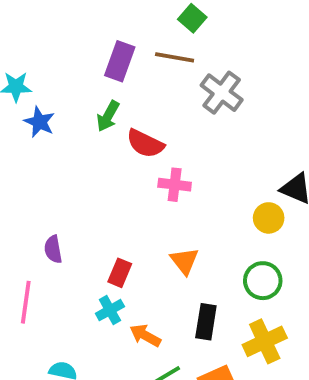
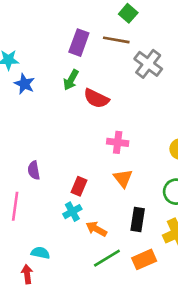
pink cross: (175, 185) -> (118, 142), moved

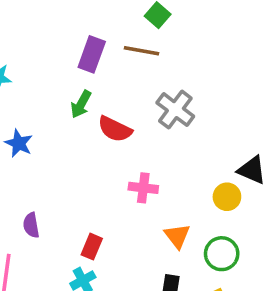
gray cross: (148, 64) -> (175, 110), moved
blue star: (24, 84) -> (19, 143), moved
orange triangle: (123, 178) -> (177, 236), moved

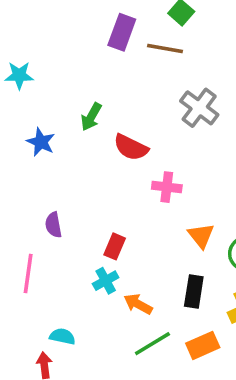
purple rectangle: (92, 54) -> (122, 32), moved
green arrow: (81, 104) -> (91, 117), moved
red semicircle: (115, 129) -> (131, 147), moved

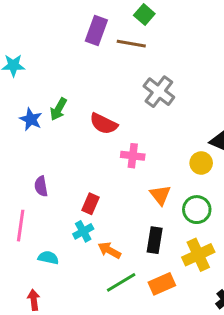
green arrow: (91, 117) -> (58, 109), moved
cyan semicircle: (62, 336) -> (48, 258), moved

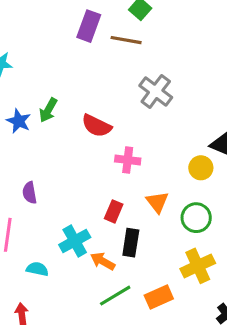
red rectangle: (90, 204) -> (114, 211), moved
cyan cross: (83, 231) -> (75, 241), size x1.4
black rectangle: (155, 240) -> (131, 243), moved

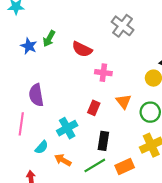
purple semicircle: (30, 193) -> (36, 95), size x1.5
black rectangle: (131, 243) -> (103, 141), moved
orange arrow: (103, 261) -> (63, 160), moved
cyan semicircle: (37, 269) -> (42, 147), turned 120

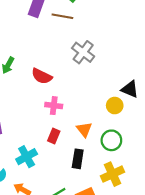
pink cross: (103, 73) -> (54, 106), moved
black rectangle: (103, 141) -> (78, 159), moved

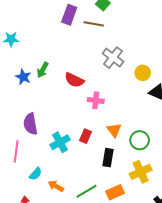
pink cross: (54, 106) -> (96, 100), moved
yellow circle: (115, 106) -> (143, 73), moved
cyan cross: (27, 157) -> (60, 142), moved

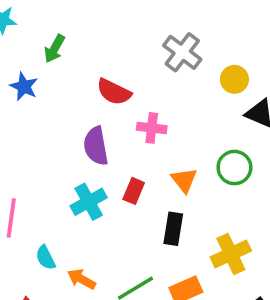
green arrow: (43, 70) -> (54, 49), moved
purple semicircle: (30, 124) -> (96, 146), moved
green circle: (140, 140) -> (234, 168), moved
cyan semicircle: (36, 174) -> (45, 258), turned 112

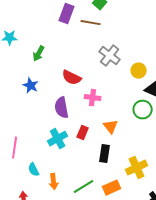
blue star: (24, 87) -> (31, 86), moved
green circle: (234, 168) -> (143, 110), moved
orange arrow: (81, 279) -> (54, 182), turned -126

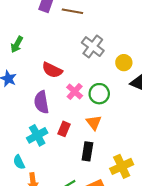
pink cross: (93, 98) -> (75, 91), turned 35
green circle: (143, 110) -> (99, 94), moved
cyan semicircle: (34, 170) -> (19, 162), moved

